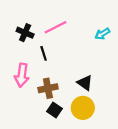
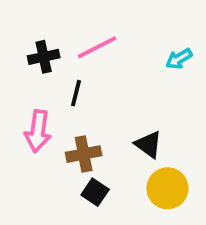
black cross: (25, 33) -> (44, 57), turned -35
black line: (44, 53) -> (76, 93), turned 32
yellow circle: (83, 108) -> (167, 188), moved

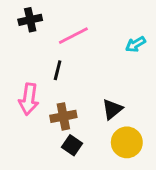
black cross: (44, 57) -> (30, 20), moved
black triangle: (148, 144) -> (112, 109), turned 45

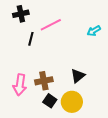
black line: (58, 70) -> (31, 39), moved
pink arrow: (29, 99) -> (20, 85), moved
yellow circle: (127, 142) -> (72, 102), moved

